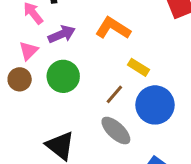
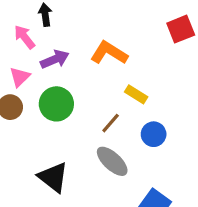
blue circle: (155, 105) -> (154, 134), size x0.6

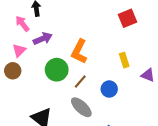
orange L-shape: (109, 53) -> (79, 51), moved, turned -95
yellow rectangle: (136, 94) -> (124, 60), moved, turned 40
green circle: (56, 104) -> (57, 70), moved

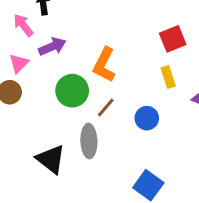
red square: (127, 18) -> (173, 39), moved
gray ellipse: (81, 107) -> (89, 141), moved, turned 45

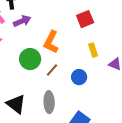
red square: (173, 39) -> (85, 19), moved
purple arrow: (52, 46) -> (22, 21), moved
gray ellipse: (89, 141) -> (49, 102), moved

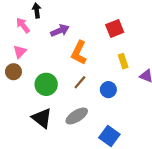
purple arrow: (22, 21) -> (60, 31), moved
green circle: (30, 59) -> (46, 84), moved
gray ellipse: (49, 102) -> (77, 116), turned 60

